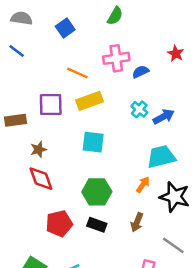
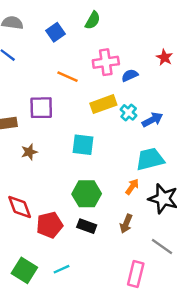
green semicircle: (115, 16) -> (93, 20), moved
yellow rectangle: (90, 101) -> (103, 104), moved
red diamond: (41, 179) -> (20, 207), moved

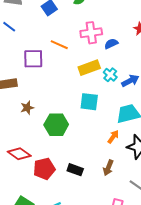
purple square: (41, 108) -> (33, 59), moved
cyan square: (83, 145) -> (89, 102), moved
green hexagon: (87, 194) -> (56, 125), moved
red diamond: (20, 207) -> (19, 154), turned -35

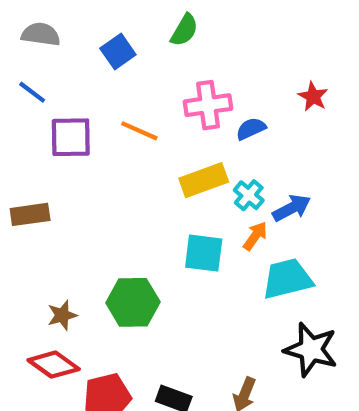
purple square: (33, 59) -> (71, 137), moved
brown star: (27, 108) -> (62, 315), moved
orange arrow: (113, 137) -> (255, 236), moved

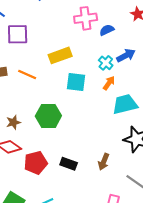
orange line: (139, 131) -> (27, 75), moved
yellow rectangle: (204, 180) -> (60, 55), moved
blue arrow: (292, 208) -> (126, 55), moved
cyan square: (204, 253) -> (76, 82), moved

